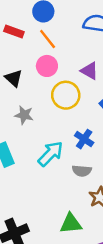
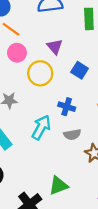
purple triangle: (89, 71) -> (55, 47), turned 35
green triangle: (71, 224) -> (58, 185), moved

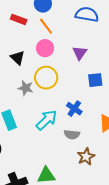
blue square: (80, 70) -> (95, 80), turned 35
yellow circle: (40, 73) -> (46, 78), moved

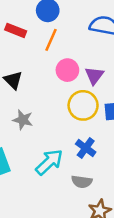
orange line: (46, 26) -> (51, 40), turned 60
pink circle: (45, 48) -> (67, 70), moved
yellow circle: (46, 78) -> (83, 105), moved

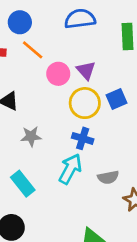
orange line: (51, 40) -> (33, 50), turned -55
blue cross: (86, 148) -> (83, 138), moved

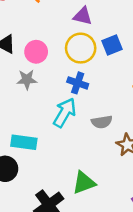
purple triangle: (86, 70) -> (83, 16), turned -36
pink circle: (58, 74) -> (36, 52), moved
cyan rectangle: (23, 184) -> (24, 142), moved, turned -45

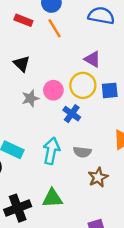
pink circle: (36, 52) -> (53, 90), moved
gray star: (27, 80) -> (30, 98), turned -30
cyan arrow: (65, 113) -> (51, 151), moved, turned -35

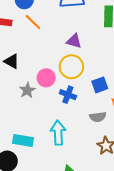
blue square: (110, 90) -> (100, 85), moved
gray semicircle: (82, 152) -> (98, 117), moved

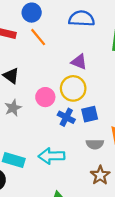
blue square: (100, 85) -> (90, 114), moved
gray star: (27, 90) -> (13, 108), moved
cyan arrow: (58, 133) -> (51, 156), turned -95

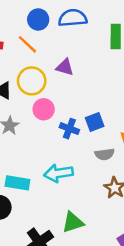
blue circle: (32, 13) -> (38, 19), moved
purple triangle: (79, 62) -> (65, 67), moved
yellow circle: (73, 88) -> (32, 81), moved

